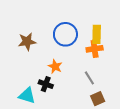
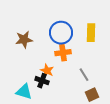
orange cross: (95, 49) -> (63, 53), moved
orange star: (55, 66) -> (47, 71), moved

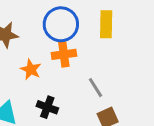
orange star: (47, 71) -> (31, 69), moved
black cross: (42, 81) -> (47, 107), moved

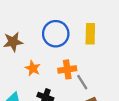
orange cross: (64, 54) -> (67, 69), moved

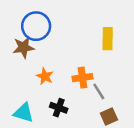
blue circle: (56, 34) -> (36, 26), moved

